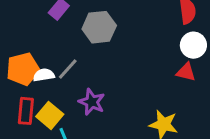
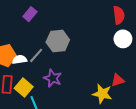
gray hexagon: (99, 27) -> (58, 41), moved
red triangle: (186, 72) -> (118, 80), moved, turned -32

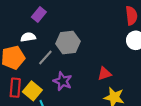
white semicircle: (20, 60) -> (28, 37), moved
red triangle: (118, 80) -> (105, 74), moved

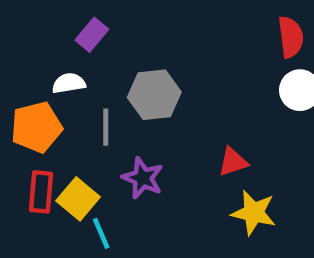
gray line: (45, 58) -> (106, 127), turned -42

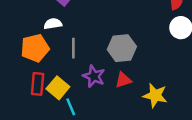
gray hexagon: (154, 95) -> (122, 48), moved
red triangle: (233, 162) -> (123, 80), moved

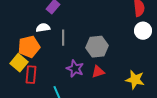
gray line: (73, 48) -> (63, 38), moved
yellow square: (58, 88) -> (19, 63), moved
yellow star: (155, 95) -> (135, 80), moved

